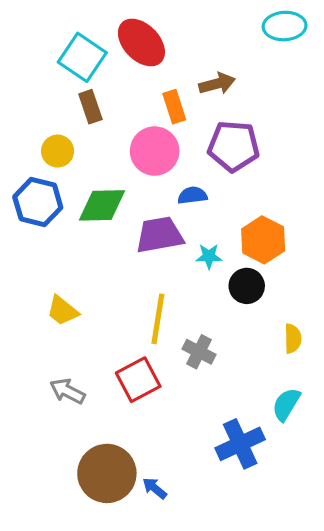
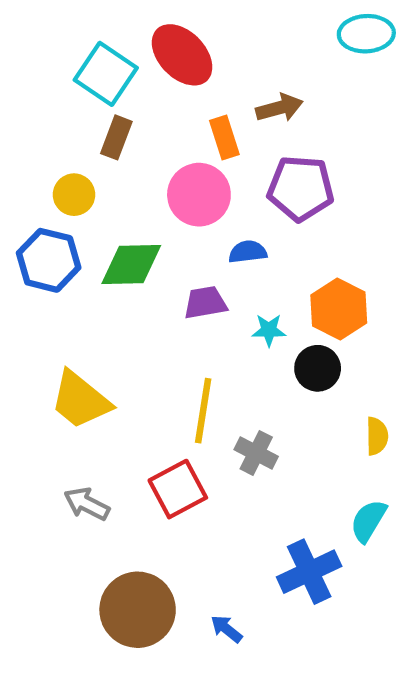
brown rectangle: (90, 107) -> (116, 137), turned 40
purple trapezoid: (160, 235) -> (205, 303), size x0.7
yellow trapezoid: (62, 311) -> (80, 400), size x1.5
blue arrow: (155, 488) -> (227, 629), moved

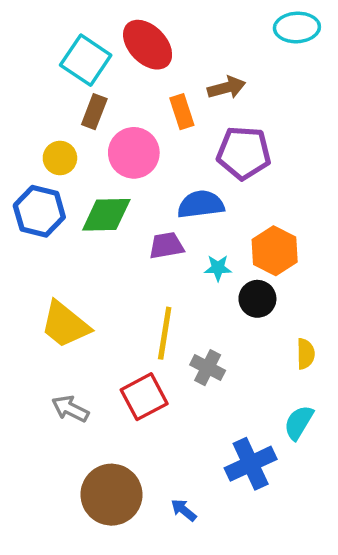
pink circle: (199, 195) -> (134, 153), moved
blue semicircle: (248, 252) -> (201, 204), size x1.5

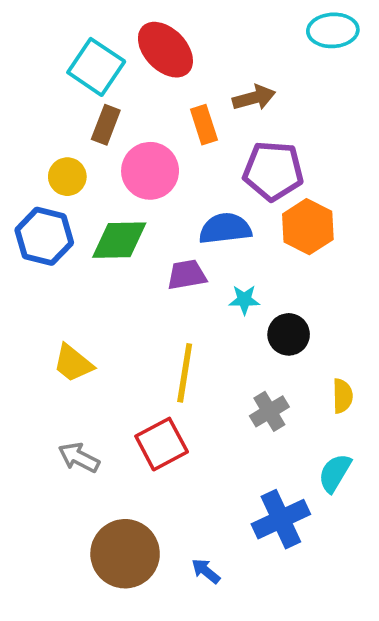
orange hexagon: (275, 251) -> (308, 227), moved
yellow trapezoid: (65, 325) -> (73, 363), size x0.7
gray cross: (208, 368) -> (269, 411), moved, turned 32

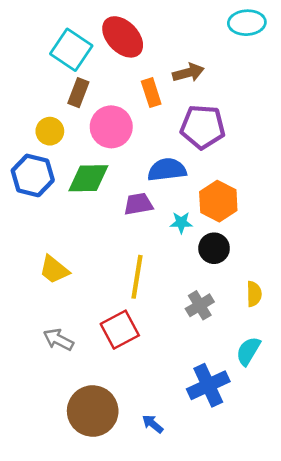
orange hexagon: (308, 227) -> (218, 201), moved

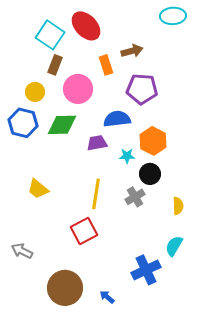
gray cross: (200, 305) -> (135, 197), moved
gray arrow: (58, 340) -> (22, 251), moved

